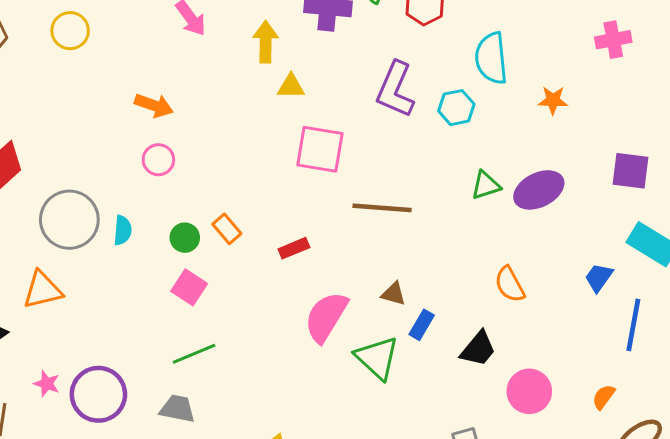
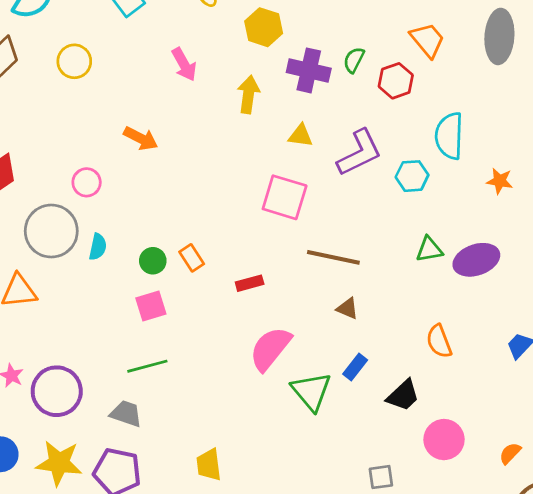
yellow triangle: (291, 86) -> (301, 136), moved
purple L-shape: (395, 90) -> (359, 153), turned -147
pink circle: (158, 160) -> (87, 182), moved
pink square: (189, 287) -> (151, 306), turned 32
brown triangle: (394, 294) -> (347, 308), moved

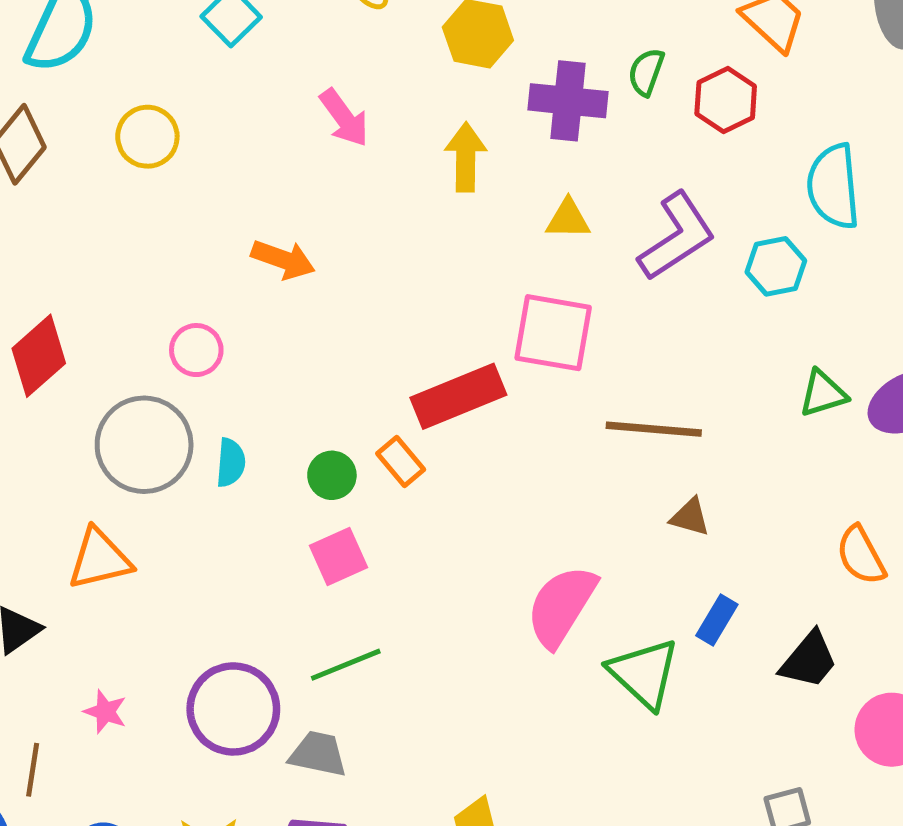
red rectangle: (250, 283) -> (458, 396), moved, size x1.8
purple circle: (57, 391) -> (233, 709), moved

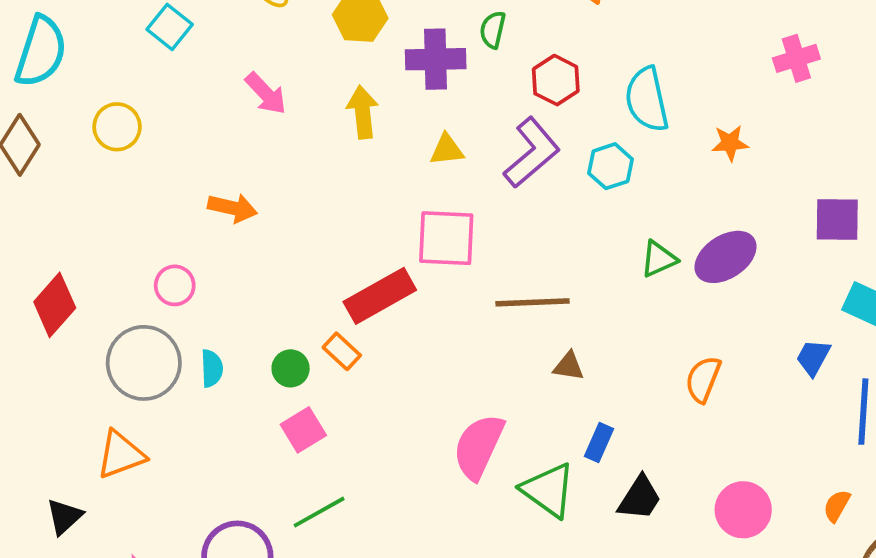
red hexagon: (726, 100) -> (556, 80), moved
orange semicircle: (861, 555) -> (703, 379), turned 57
black trapezoid: (809, 660) -> (640, 498), moved

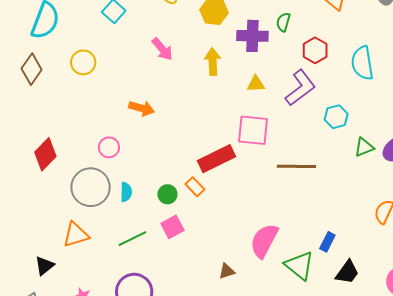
cyan hexagon: (611, 166) -> (336, 117), moved
brown triangle: (569, 366) -> (227, 271), moved, turned -30
green line: (319, 512) -> (132, 239), moved

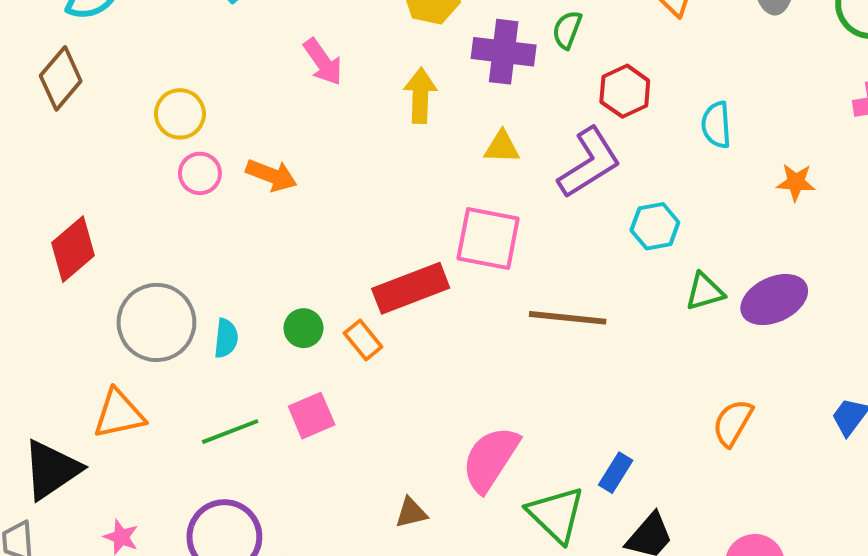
yellow circle: (83, 62) -> (180, 114), moved
cyan semicircle: (362, 63) -> (716, 125), size x0.7
pink circle: (109, 147) -> (200, 173), moved
green circle: (167, 194) -> (303, 328), moved
black triangle: (44, 266) -> (51, 470), size x1.6

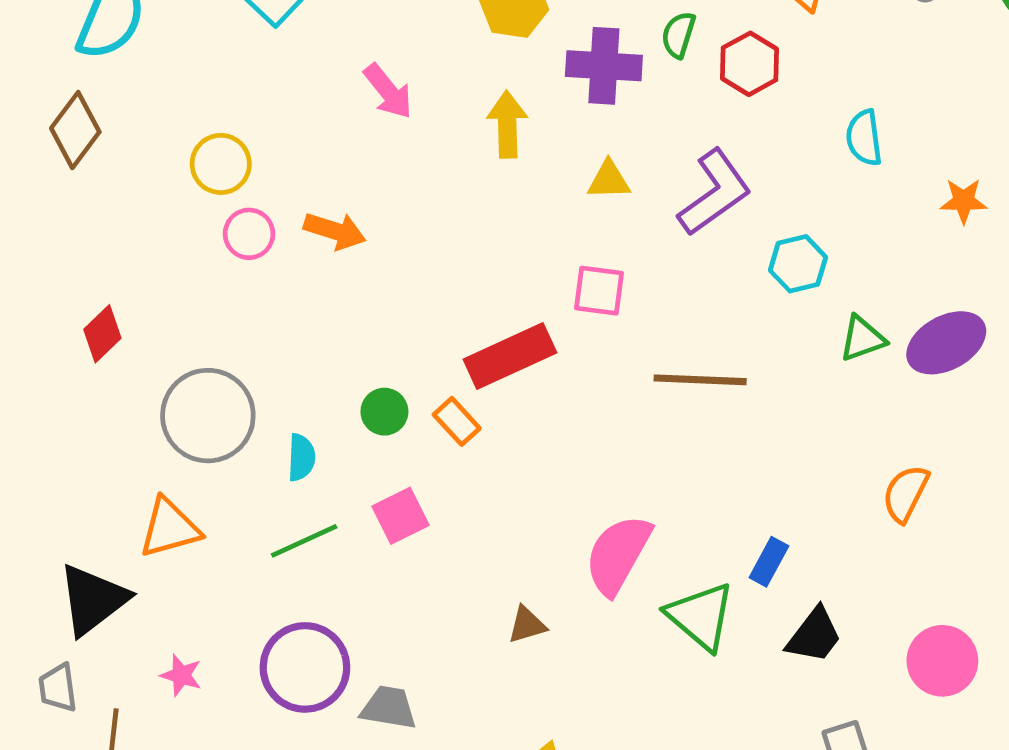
red hexagon: (625, 91) -> (750, 64), moved
pink square: (488, 238) -> (599, 291), size x0.7
red diamond: (73, 249) -> (102, 334), size x0.7
cyan semicircle: (226, 338) -> (301, 457), moved

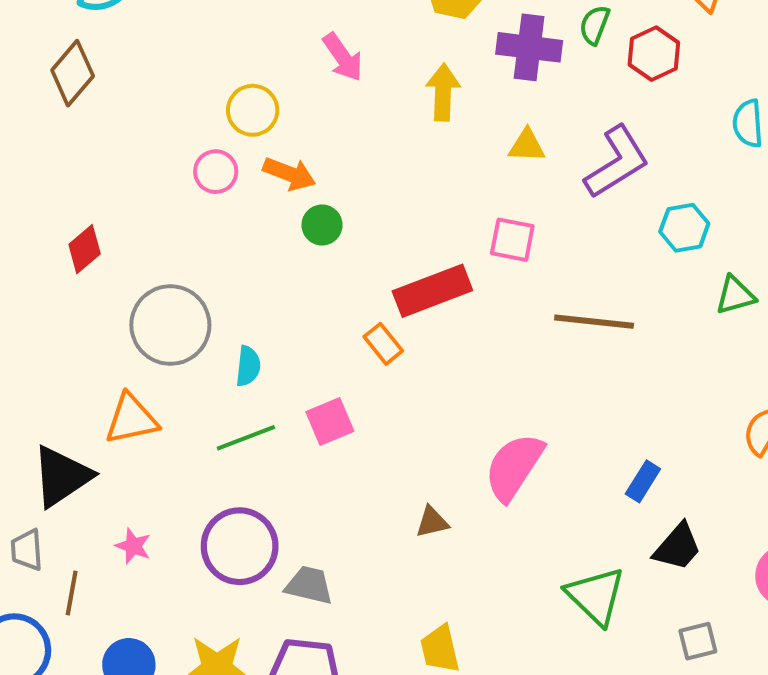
yellow circle: (221, 164) -> (253, 110), moved
green circle: (384, 412) -> (322, 225), moved
green triangle: (701, 616) -> (596, 596), moved

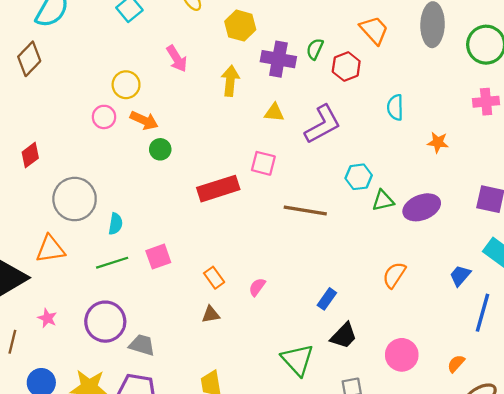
cyan hexagon: (684, 228) -> (359, 177), moved
orange rectangle: (383, 344) -> (214, 278), moved
pink semicircle: (514, 467) -> (257, 287), size x0.5

